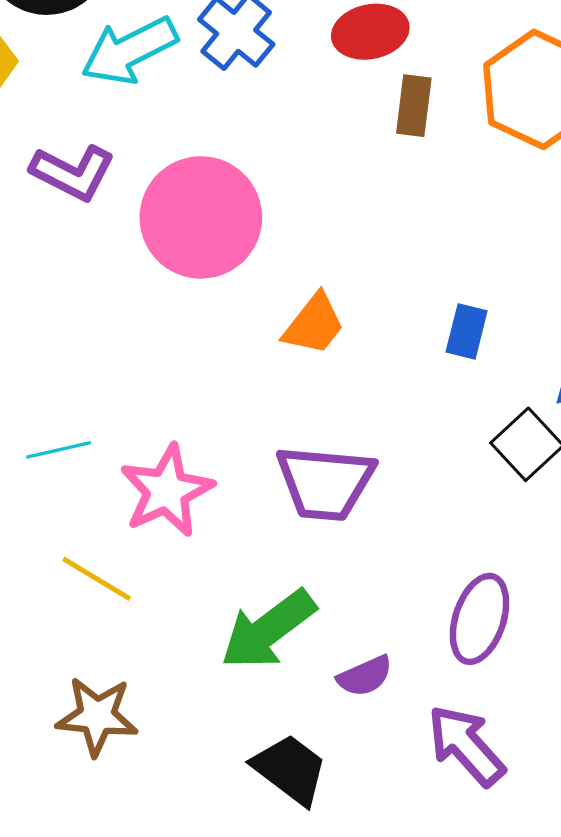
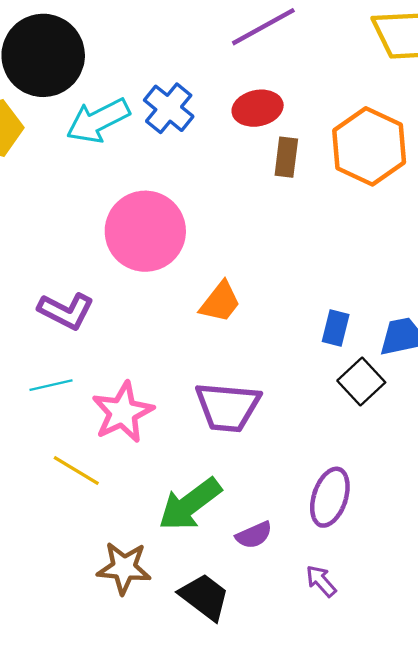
purple L-shape: (73, 173) -> (66, 311), moved
blue rectangle: (467, 331) -> (336, 328), moved
brown star: (97, 716) -> (124, 568), moved
purple arrow: (466, 745) -> (321, 581), size x0.6

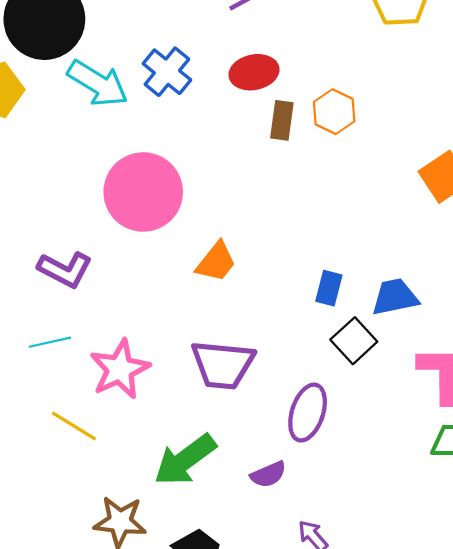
cyan arrow: (98, 121) -> (98, 83), turned -122
orange hexagon: (369, 146) -> (334, 112), moved, size x0.6
purple ellipse: (330, 497) -> (308, 413), moved
purple semicircle: (254, 535) -> (268, 474), moved

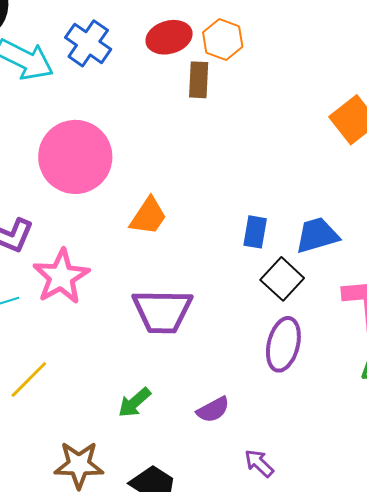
orange hexagon: (334, 112) -> (223, 40), moved
pink star: (120, 369) -> (61, 277), moved
purple ellipse: (308, 413) -> (283, 344), moved
yellow line: (74, 426) -> (29, 380), turned -72
green arrow: (185, 460) -> (135, 402), size x0.6

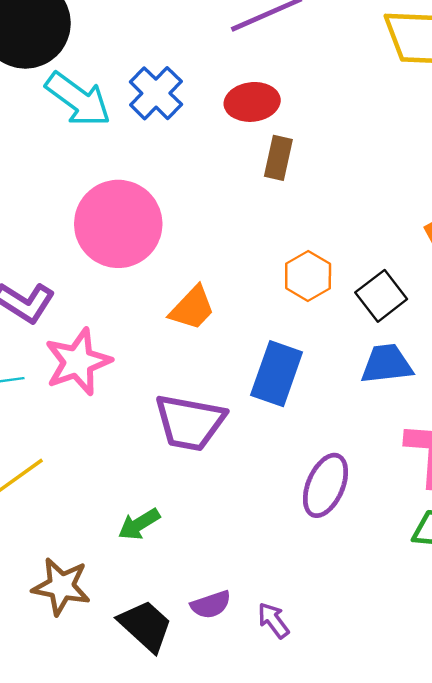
orange hexagon: (223, 40) -> (308, 276), moved
blue rectangle: (255, 232) -> (277, 374), moved, size x1.6
black square: (282, 279) -> (381, 296), moved
purple semicircle: (213, 410) -> (211, 605), moved

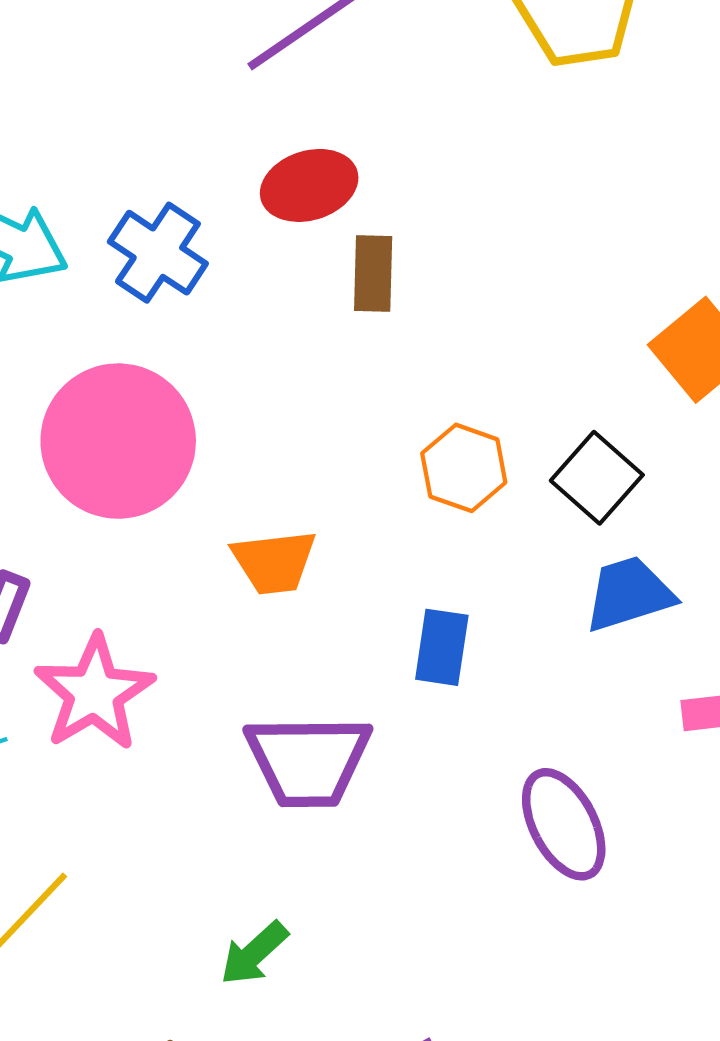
blue cross: (156, 93) -> (158, 253), moved
orange trapezoid: (192, 308) -> (274, 562), turned 51
blue rectangle: (277, 374) -> (442, 647), size x0.7
purple ellipse: (325, 485) -> (564, 824), turned -40

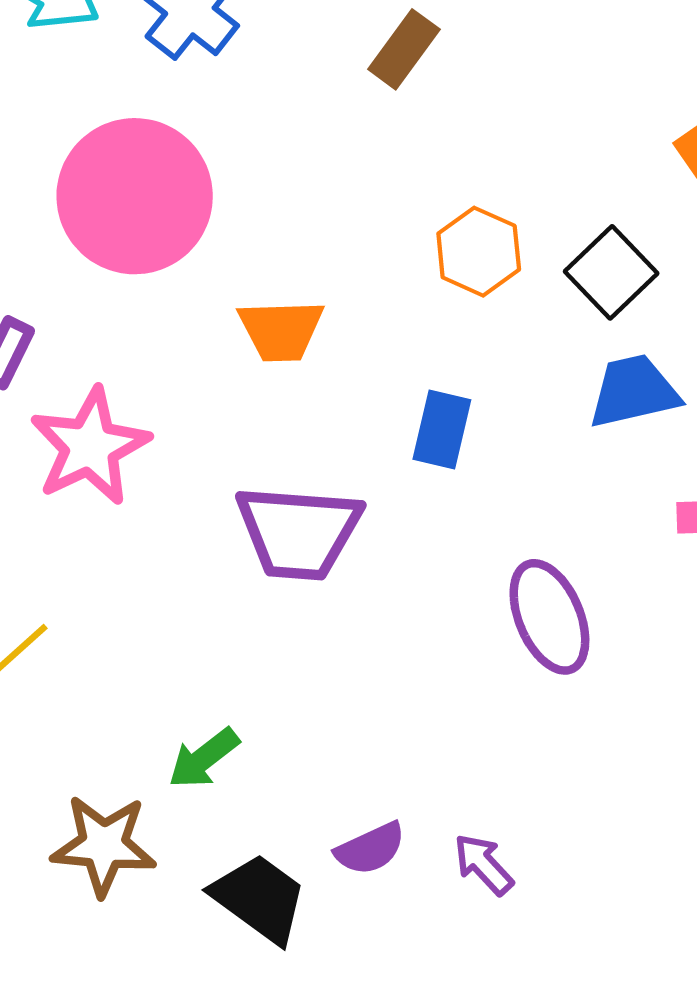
brown rectangle: (373, 274) -> (404, 49), turned 30
green arrow: (254, 953) -> (204, 758), moved

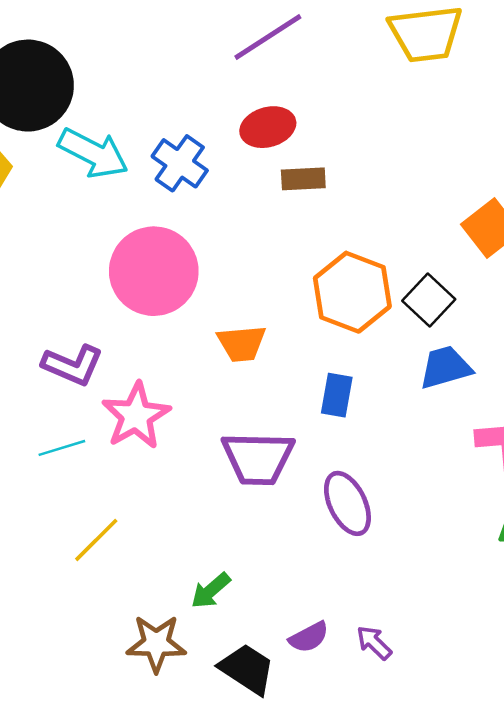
brown rectangle: (404, 49) -> (303, 179), turned 54
orange hexagon: (479, 252) -> (352, 292), size x1.6
purple ellipse: (549, 617) -> (347, 503), moved

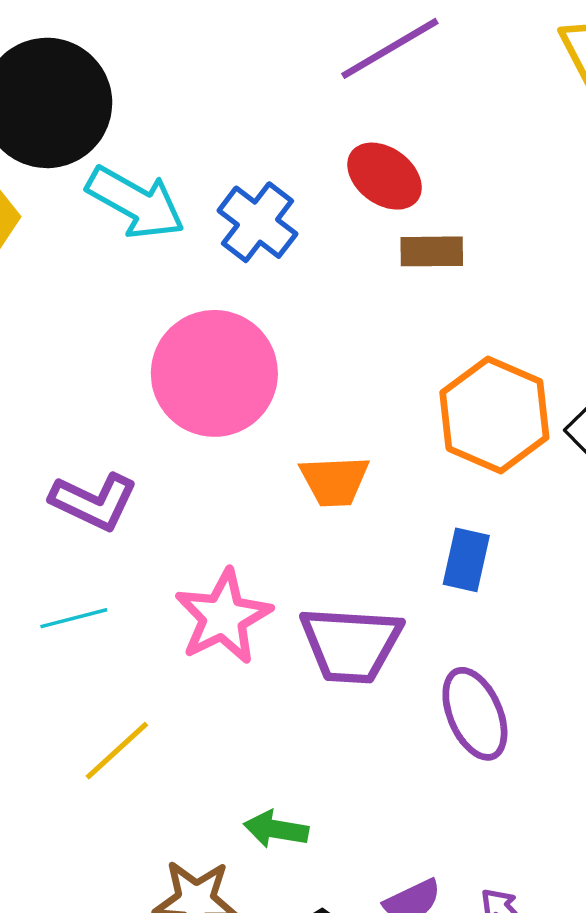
red ellipse: (268, 127) -> (384, 176), turned 50
pink star: (136, 416) -> (223, 617), moved
green arrow: (211, 591) -> (276, 829), turned 48

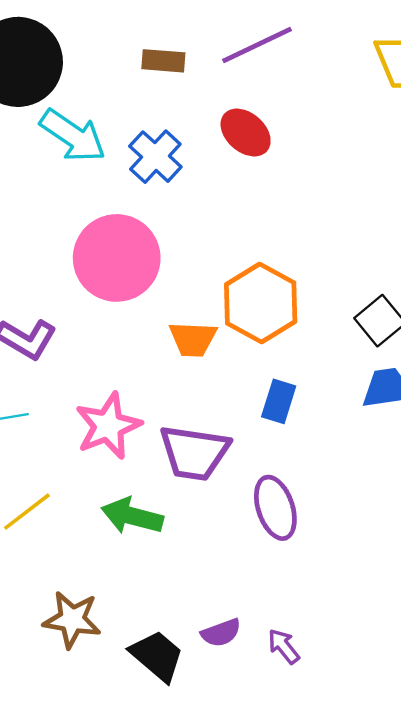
brown rectangle: (432, 251) -> (163, 61), moved
orange hexagon: (494, 415) -> (261, 303), moved
green arrow: (276, 829) -> (132, 516), moved, size x1.4

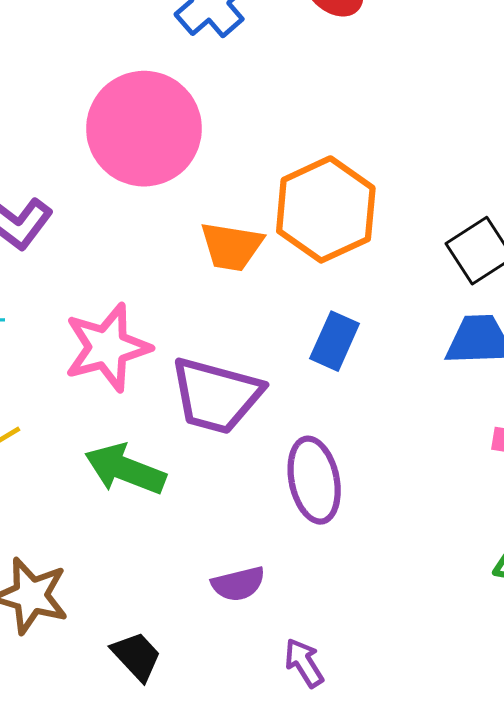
purple semicircle: (221, 633) -> (238, 584), moved
black trapezoid: (157, 656) -> (136, 656), size x0.7

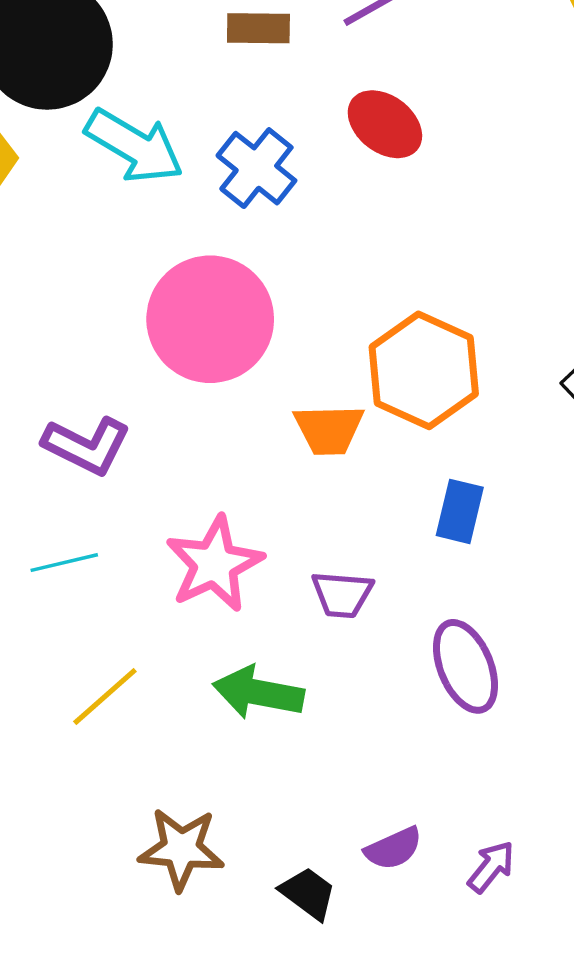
purple trapezoid: (216, 396) -> (342, 594), size x0.6
purple semicircle: (238, 584) -> (393, 848), moved
purple arrow: (304, 663) -> (491, 867), turned 81

